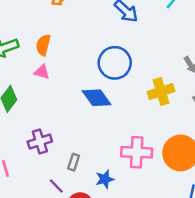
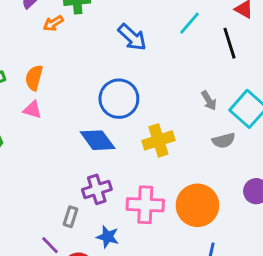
yellow cross: (161, 92) -> (158, 140), moved
purple cross: (40, 142) -> (97, 189), moved
blue star: (105, 179) -> (108, 237), turned 30

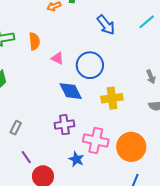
orange semicircle: (34, 78) -> (34, 41), turned 150
pink triangle: (32, 110) -> (57, 58), moved
gray rectangle: (70, 217) -> (16, 128), moved
blue star: (108, 237) -> (76, 159), moved

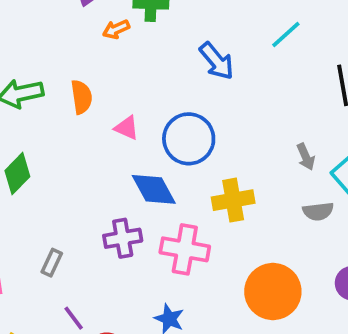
cyan line: (147, 22) -> (286, 35), moved
purple cross: (64, 125) -> (123, 238), moved
pink cross: (96, 140) -> (185, 249), moved

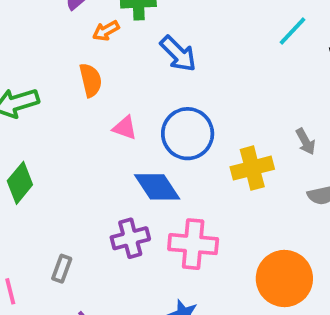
cyan line: (286, 35) -> (292, 31), moved
blue arrow: (217, 61) -> (178, 54), moved
orange semicircle: (82, 97) -> (91, 80), moved
yellow cross: (233, 200) -> (252, 168), moved

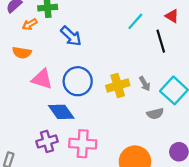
orange semicircle: (91, 80) -> (22, 53), turned 114
pink triangle: (125, 128) -> (42, 79), size x1.5
yellow cross: (252, 168) -> (118, 86), moved

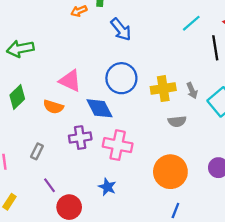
orange semicircle: (22, 53) -> (53, 107), moved
pink triangle: (42, 79) -> (70, 81), moved
gray semicircle: (155, 114) -> (177, 121), moved

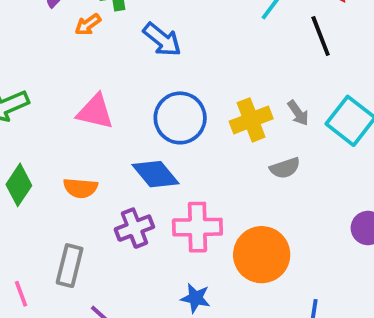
pink triangle: (70, 81) -> (95, 112), moved
gray rectangle: (37, 151) -> (70, 266), size x1.5
orange circle: (170, 172) -> (262, 255), moved

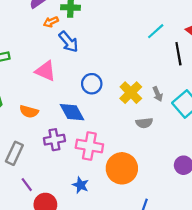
blue arrow: (162, 40) -> (69, 42), moved
blue circle: (180, 118) -> (92, 84), size x0.7
yellow cross: (251, 120) -> (131, 93), turned -35

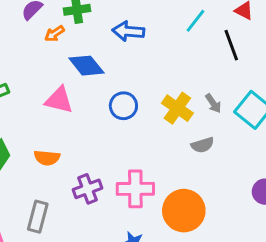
blue arrow: (69, 42) -> (128, 31), moved, turned 145
blue diamond: (72, 112) -> (86, 66), moved

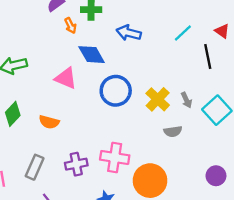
orange arrow: (54, 34) -> (70, 26), turned -91
blue circle: (123, 106) -> (116, 91), size x1.4
purple cross: (87, 189) -> (76, 164), moved

